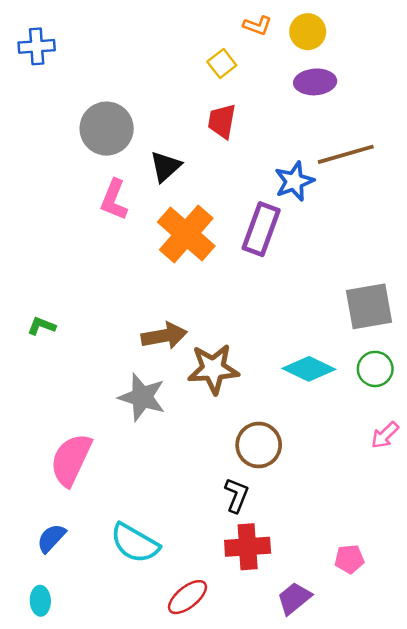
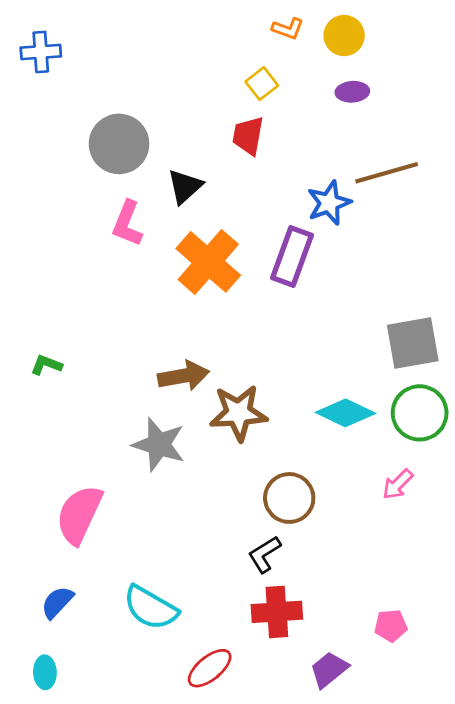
yellow square: (222, 64) -> (262, 84), moved
purple ellipse: (315, 82) -> (352, 92), size x0.7
green circle: (375, 369) -> (420, 413), size x1.4
pink arrow: (385, 435) -> (398, 484), moved
black L-shape: (237, 495) -> (264, 554), turned -144

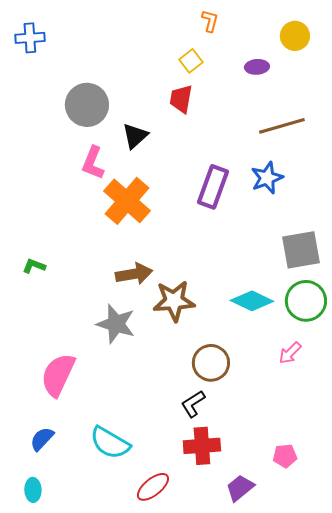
orange L-shape: (288, 29) -> (210, 21), turned -95
yellow circle: (344, 35) -> (295, 36), moved
blue star: (329, 203) -> (267, 178), moved
orange cross: (208, 262) -> (127, 201), moved

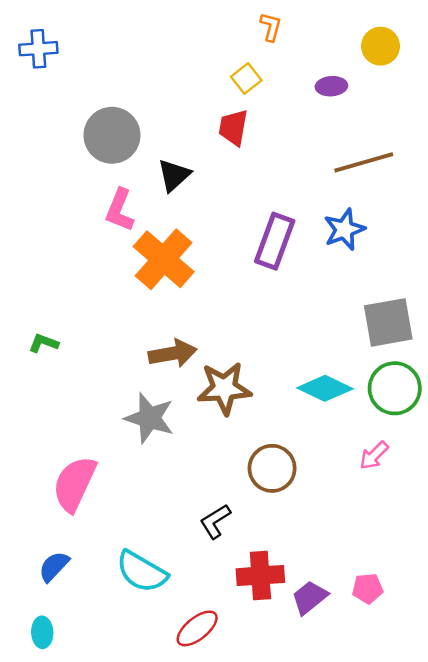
black L-shape: (193, 404) -> (215, 521), moved
purple trapezoid: (240, 488) -> (309, 597), moved

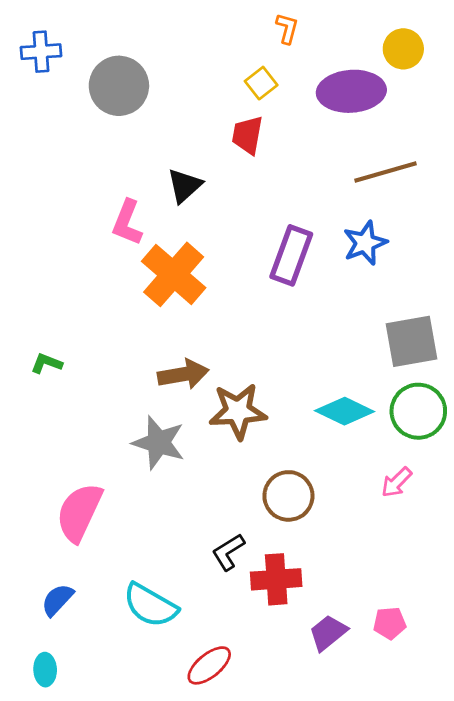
purple ellipse: (331, 86) -> (351, 91), size x2.0
gray circle: (112, 135) -> (119, 86), moved
red cross: (260, 576) -> (276, 579), moved

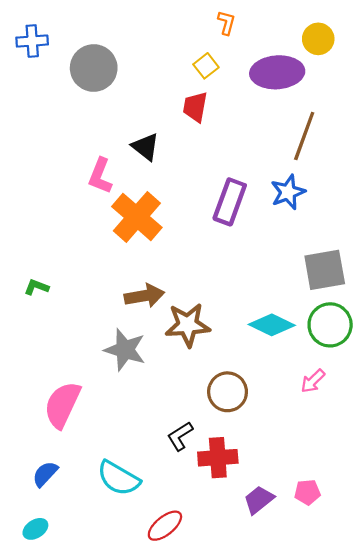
brown line: (386, 172) -> (304, 136), turned -54
black triangle: (185, 186) -> (145, 147), turned -40
cyan ellipse: (45, 670) -> (35, 529), turned 60

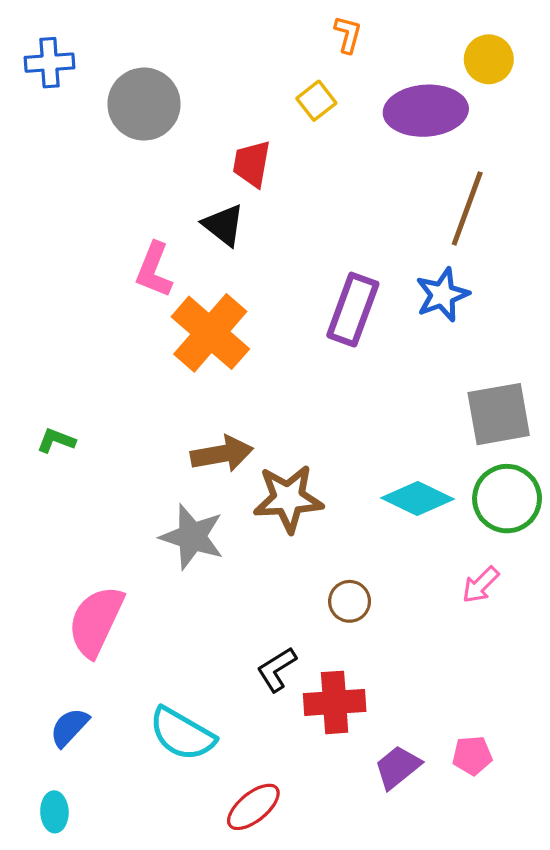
red trapezoid: (195, 107) -> (252, 164), moved
brown circle: (228, 392) -> (350, 601), size x0.7
cyan ellipse: (35, 529) -> (54, 812), turned -60

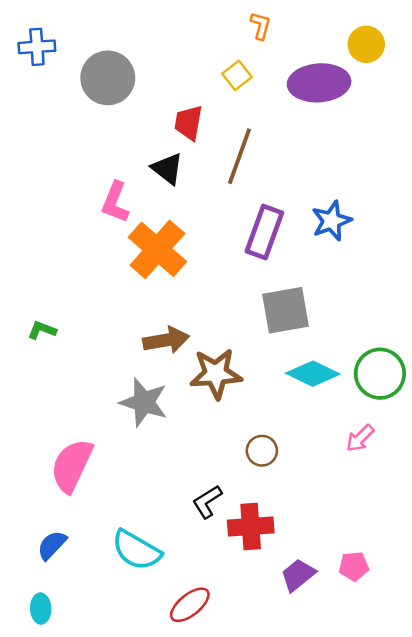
brown line: (467, 208) -> (240, 156), moved
gray square: (499, 414) -> (285, 310), moved

